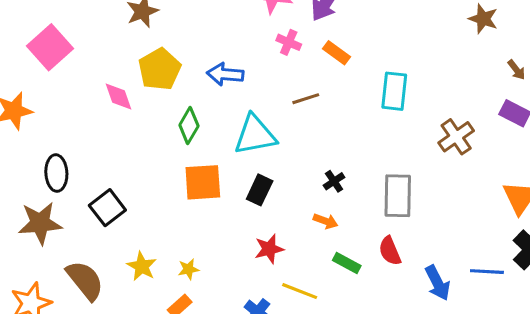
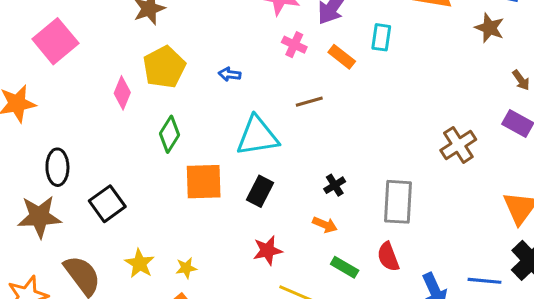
blue arrow: (225, 74) -> (230, 74), size x0.6
cyan rectangle: (394, 91) -> (381, 37), moved, size x0.7
pink diamond: (118, 97) -> (122, 93), turned 40
green diamond: (189, 126) -> (170, 134), moved

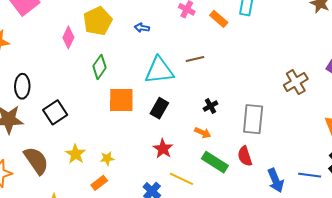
brown line: (309, 102) -> (195, 59), moved
red star: (267, 250) -> (163, 149), turned -30
green rectangle: (345, 267) -> (215, 162), size x1.4

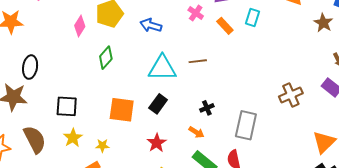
blue arrow: (142, 28) -> (151, 25), size x1.5
orange square: (121, 100) -> (122, 110), moved
black square: (55, 112) -> (67, 106), moved, turned 30

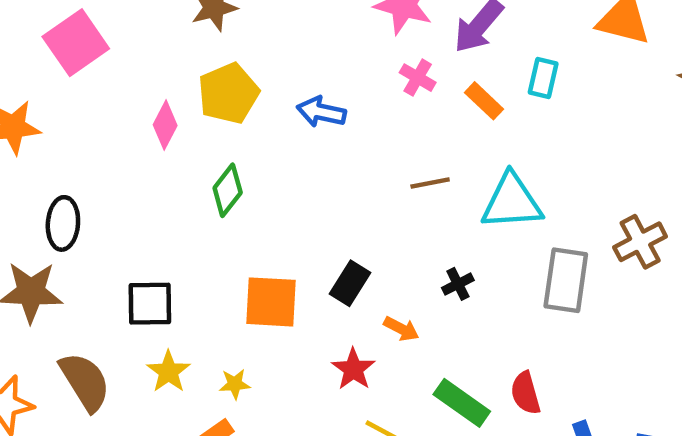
cyan triangle: (162, 68) -> (512, 202), moved
gray rectangle: (246, 125) -> (566, 280), moved
orange arrow: (196, 132) -> (401, 329), moved

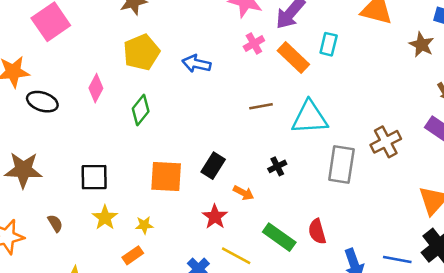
pink cross: (418, 78) -> (254, 44), turned 30
orange rectangle: (484, 101) -> (293, 58), size x1.4
pink diamond: (165, 125) -> (96, 88), moved
black ellipse: (63, 223) -> (42, 102), moved, turned -76
brown semicircle: (85, 382) -> (55, 223), size x0.5

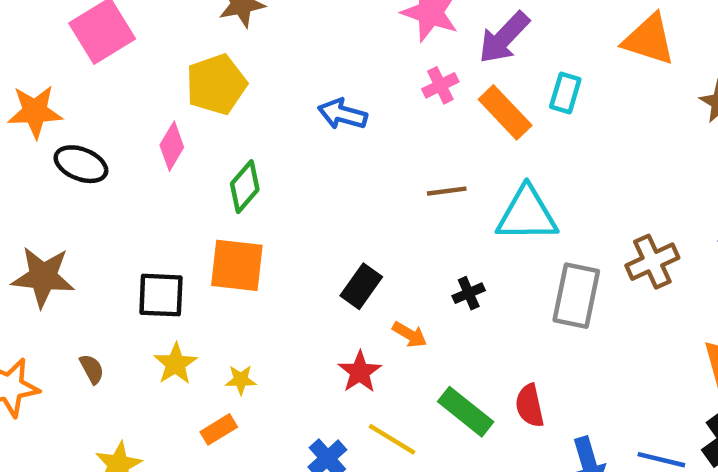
yellow pentagon: (141, 52) -> (216, 84), moved
orange square: (166, 177) -> (237, 265), moved

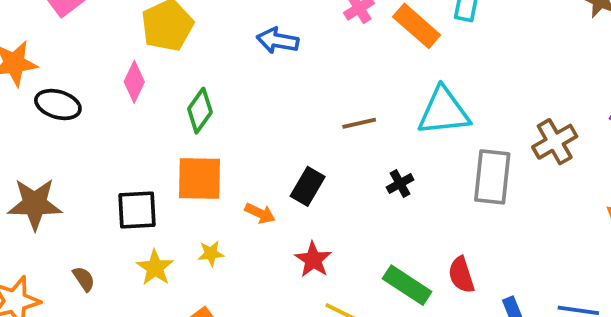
brown line: (447, 191) -> (359, 123), moved
orange arrow: (410, 334) -> (260, 213), moved
yellow star: (241, 380) -> (211, 254), moved

